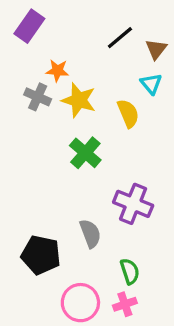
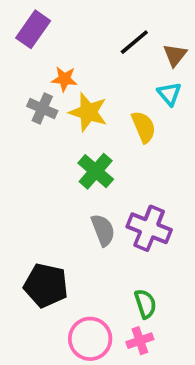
gray semicircle: (90, 233) -> (103, 230), moved

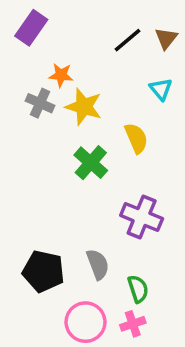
brown triangle: (175, 55) -> (166, 38), moved
yellow semicircle: (144, 127) -> (136, 138), moved
gray semicircle: (103, 230) -> (98, 264), moved

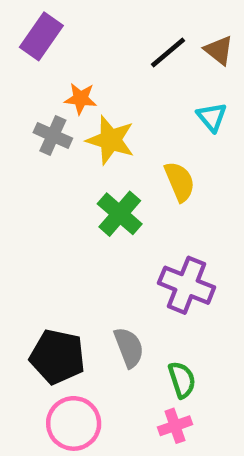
brown triangle: (166, 38) -> (219, 50), turned -30
pink circle: (85, 322) -> (74, 423), moved

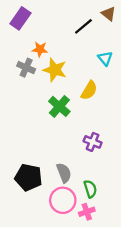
brown triangle: (219, 50) -> (109, 14), moved
yellow semicircle: (180, 182) -> (89, 90), turned 54
purple cross: (187, 285) -> (93, 142), size x0.7
pink circle: (74, 423) -> (63, 200), moved

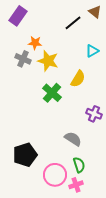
cyan triangle: (105, 58) -> (92, 51), turned 40
purple cross: (93, 142) -> (94, 114), moved
gray semicircle: (64, 173) -> (73, 139), moved, turned -36
black pentagon: (28, 177) -> (25, 155), turned -30

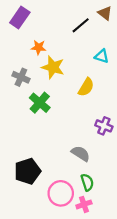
cyan triangle: (92, 51) -> (102, 56), turned 48
gray cross: (23, 59) -> (21, 77), moved
green cross: (52, 93) -> (40, 103), moved

